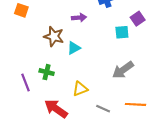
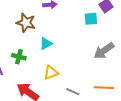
cyan triangle: (74, 48) -> (46, 44), moved
gray arrow: (123, 70) -> (104, 51), moved

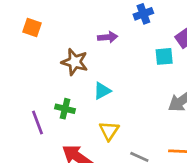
yellow triangle: (51, 73) -> (109, 131), turned -35

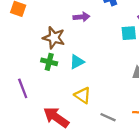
green cross: (65, 109) -> (49, 62), moved
yellow triangle: (109, 131) -> (83, 95), turned -30

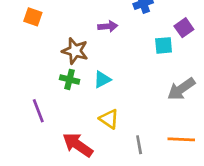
gray line: (108, 117) -> (139, 145), turned 56

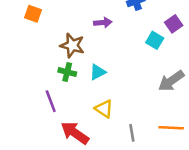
cyan square: (164, 45) -> (155, 40), turned 36
purple line: (38, 111) -> (51, 101), moved

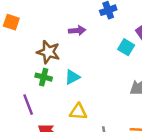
yellow triangle: (104, 109) -> (78, 112), turned -30

